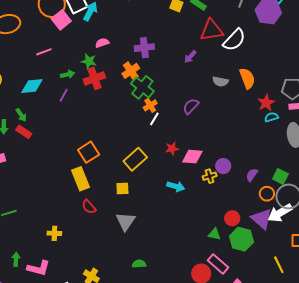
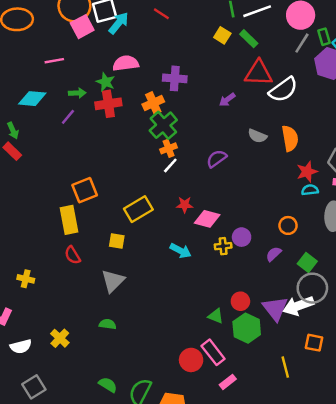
pink semicircle: (102, 43) -> (126, 63), size x1.5
orange circle: (267, 194) -> (288, 225), moved
green semicircle: (139, 264) -> (108, 324), moved

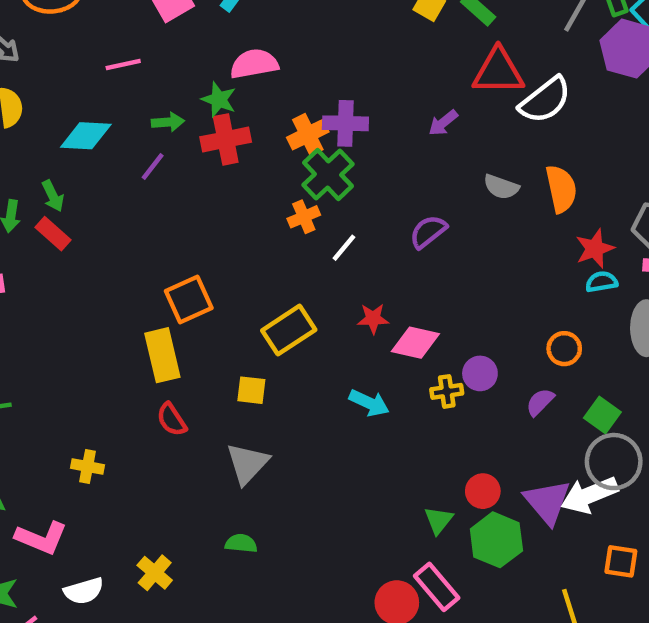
purple cross: (175, 78) -> (345, 123), moved
orange cross: (169, 148) -> (304, 217), moved
green triangle: (216, 316) -> (439, 520), turned 49

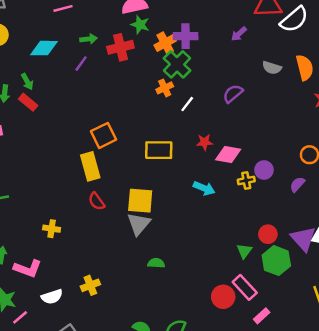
green star: (219, 100) -> (140, 25), moved
yellow rectangle: (289, 330) -> (159, 150), turned 36
yellow square: (251, 390) -> (140, 201), moved, size x1.6
green semicircle: (241, 543) -> (156, 263), moved
yellow cross: (155, 573) -> (90, 285), turned 30

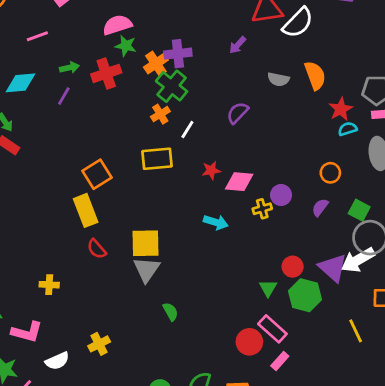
yellow rectangle: (159, 150) -> (157, 159), moved
green semicircle: (156, 263) -> (170, 312), turned 63
pink rectangle: (262, 316) -> (280, 361), moved

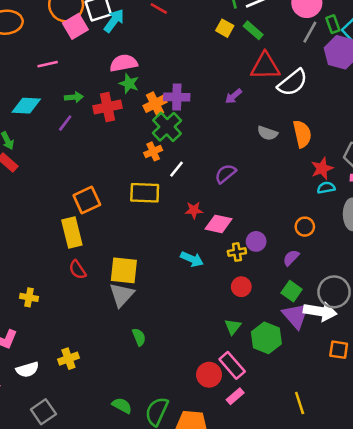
purple semicircle: (238, 113) -> (226, 174), moved
green square: (359, 210) -> (292, 291), moved
white arrow: (358, 260) -> (320, 311), turned -148
red circle: (293, 267) -> (241, 287), moved
yellow line: (356, 331) -> (300, 403), moved

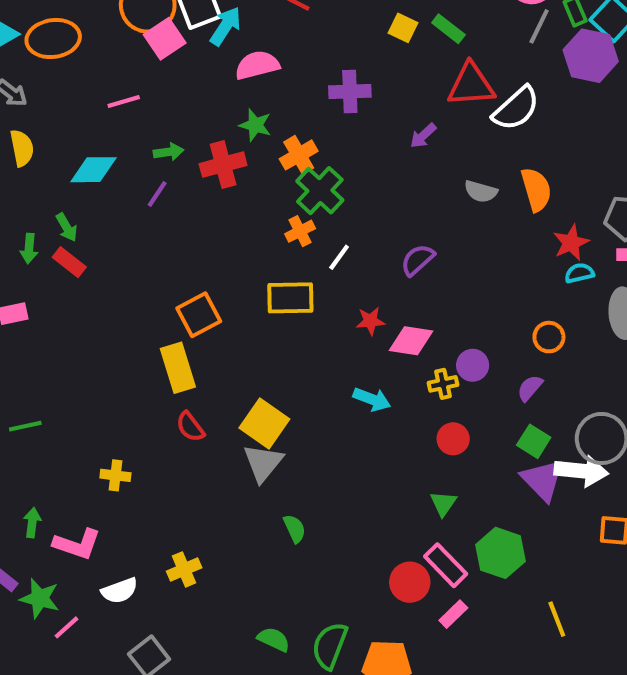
pink semicircle: (124, 63) -> (257, 65), moved
purple cross: (177, 97) -> (350, 91), moved
yellow square: (124, 270) -> (264, 423), turned 32
green hexagon: (266, 338) -> (500, 553), moved

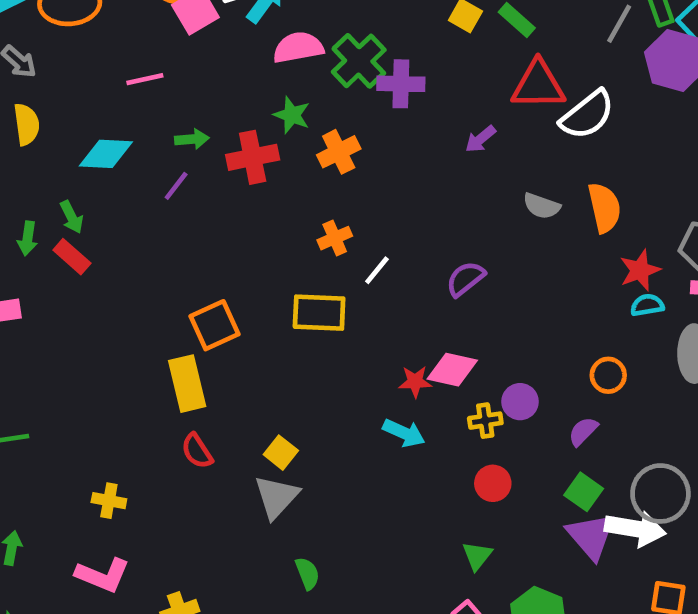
green cross: (320, 191) -> (359, 61), moved
red star: (370, 321) -> (415, 382), moved
yellow square: (264, 423) -> (281, 453), size x0.6
pink L-shape: (77, 544) -> (103, 575), moved

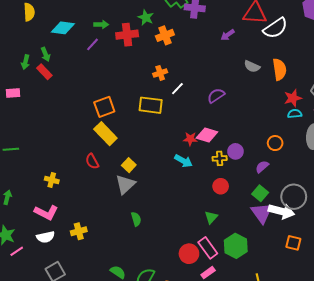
yellow rectangle: (187, 384) -> (105, 134), moved, turned -35

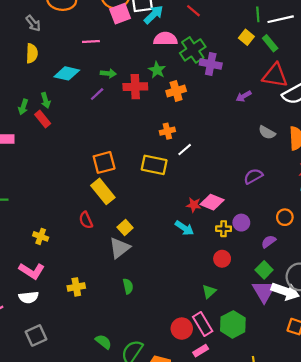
purple semicircle: (216, 96) -> (253, 176), moved
yellow cross: (79, 231) -> (76, 287), moved

